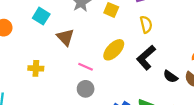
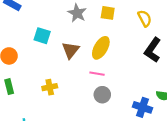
brown triangle: (65, 37) -> (71, 50), turned 36
yellow ellipse: (114, 50) -> (101, 48), moved

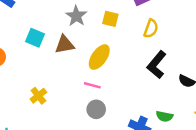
yellow semicircle: (145, 18) -> (151, 29), turned 42
brown triangle: (71, 50) -> (65, 44), moved, turned 36
yellow cross: (50, 87) -> (38, 96), turned -32

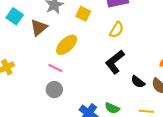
brown triangle: (65, 44) -> (39, 28), turned -42

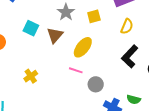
yellow square: (83, 14) -> (94, 16), turned -32
gray circle: (54, 90) -> (96, 84), moved

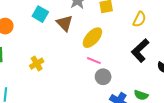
brown triangle: (55, 35) -> (64, 23), turned -30
pink line: (76, 70) -> (94, 61), moved

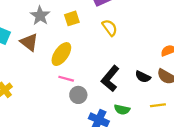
yellow semicircle: (139, 19) -> (110, 28), turned -56
black L-shape: (140, 50) -> (110, 79), moved

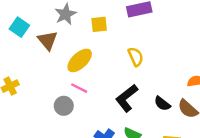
yellow semicircle: (110, 28) -> (136, 57), moved
gray circle: (78, 95) -> (64, 106), moved

